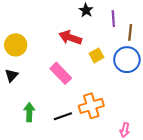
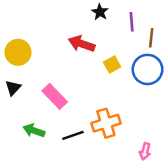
pink rectangle: (61, 73) -> (55, 96), moved
green arrow: (29, 112) -> (34, 131), turned -72

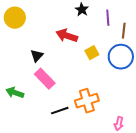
yellow circle: (18, 52) -> (15, 18), moved
black triangle: (13, 88) -> (37, 56), moved
green arrow: (34, 131) -> (15, 93), moved

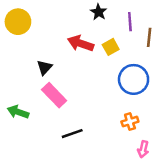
yellow square: (92, 53) -> (111, 47), moved
blue circle: (121, 57) -> (134, 79), moved
orange cross: (87, 101) -> (130, 122), moved, size x0.6

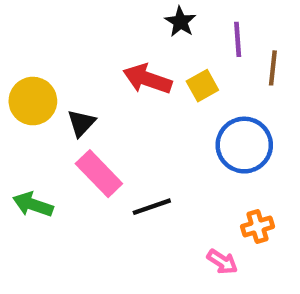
yellow circle: (18, 22) -> (33, 101), moved
orange cross: (130, 122) -> (257, 227), moved
black line: (72, 134) -> (152, 207), moved
pink arrow: (143, 149) -> (222, 262), moved, turned -70

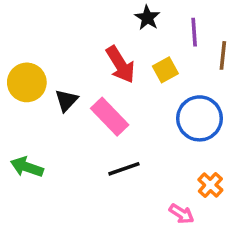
red arrow: (147, 79) -> (120, 64), turned -141
pink rectangle: (99, 174) -> (110, 117), moved
orange cross: (257, 227) -> (210, 185), turned -30

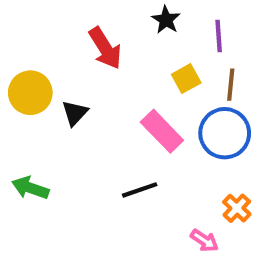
brown line: (223, 55) -> (231, 85), moved
red arrow: (120, 64) -> (105, 48), moved
pink rectangle: (110, 117) -> (162, 131), moved

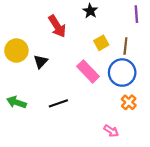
purple line: (219, 36) -> (136, 14), moved
black line: (140, 190) -> (58, 103), moved
orange cross: (237, 208) -> (129, 102), moved

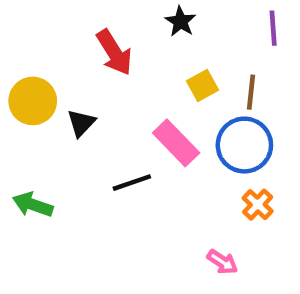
black line: (58, 103) -> (132, 183), moved

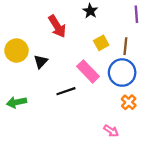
green arrow: (33, 205) -> (16, 102), turned -30

